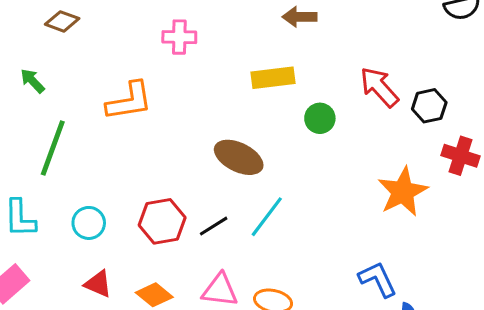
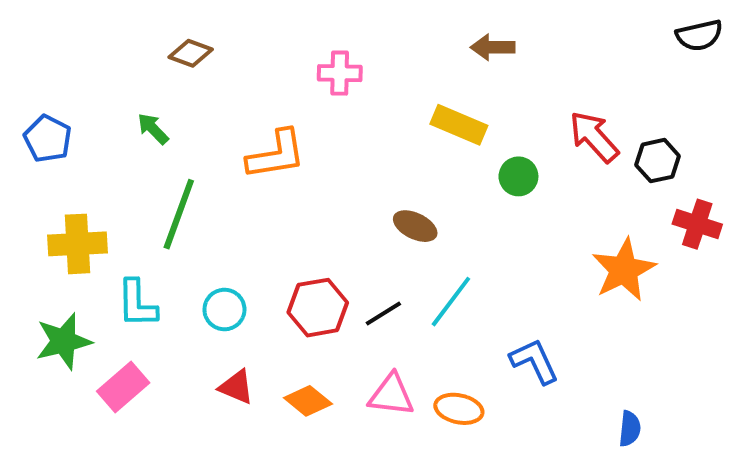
yellow rectangle: (273, 78) -> (459, 125), turned 30
brown ellipse: (239, 157) -> (415, 226), size x0.7
blue L-shape: (378, 279) -> (534, 361), moved

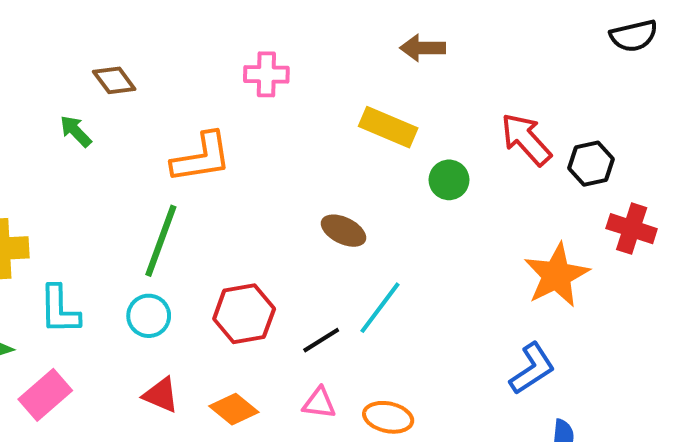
brown diamond: (191, 53) -> (114, 80), moved, turned 33
green line: (179, 214) -> (161, 241), moved
black line: (383, 313) -> (321, 340), moved
blue L-shape: (534, 361) -> (532, 369), moved, turned 82
pink triangle: (391, 395) -> (319, 403), size x0.7

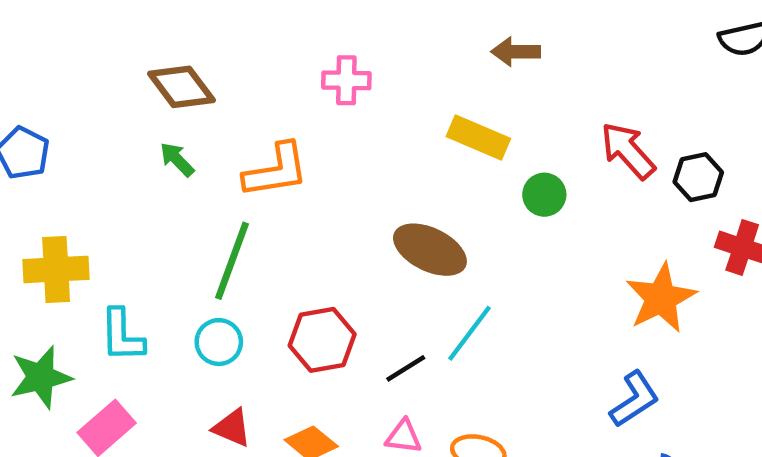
brown diamond: (114, 80) -> (181, 87), size x1.4
green arrow: (76, 131) -> (177, 159), moved
brown ellipse: (343, 231) -> (430, 250), size x1.5

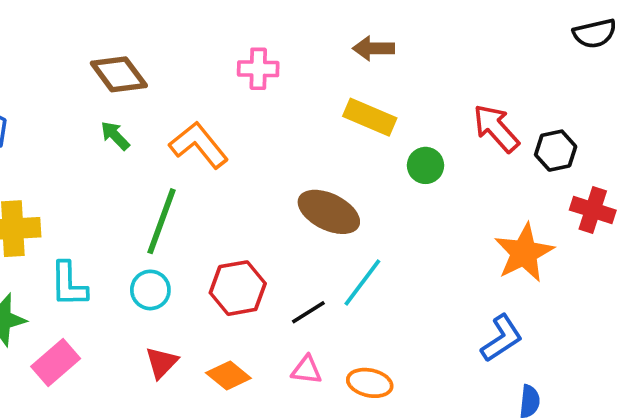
brown arrow: (516, 52) -> (373, 48), moved
orange L-shape: (276, 170) -> (199, 145), turned -120
red triangle: (232, 428) -> (162, 362), turned 51

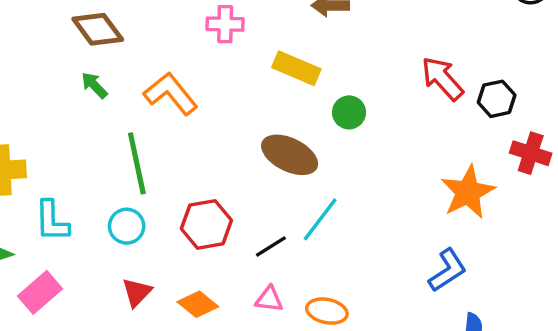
yellow rectangle: (370, 117) -> (296, 68), moved
green circle: (425, 165) -> (349, 112), moved
green line: (162, 221) -> (137, 163), turned -32

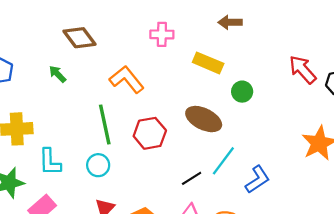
green arrow: (94, 85) -> (57, 74), moved
red hexagon: (206, 224) -> (150, 133), moved
blue L-shape: (447, 270) -> (257, 179), moved

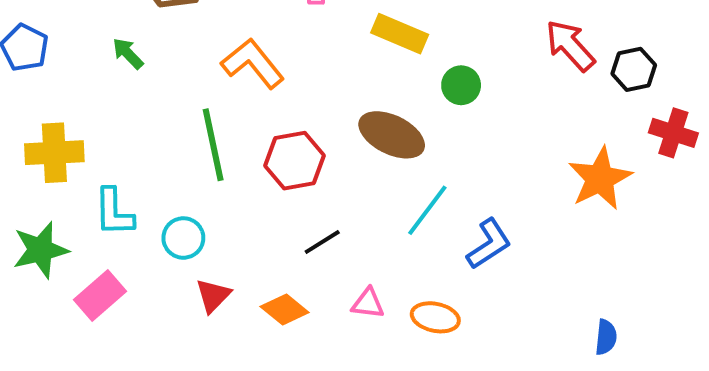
cyan circle: (98, 165) -> (183, 238), moved
black line: (192, 178) -> (322, 242), moved

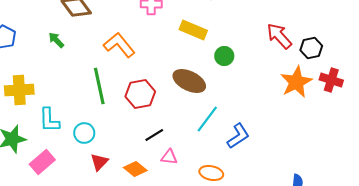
orange star: (600, 178) -> (296, 82), moved
pink triangle: (368, 303) -> (169, 157), moved

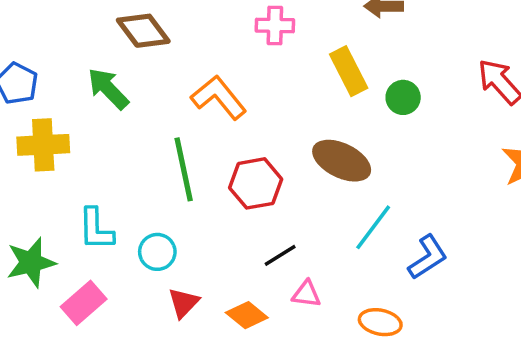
yellow rectangle: (193, 30) -> (349, 71), turned 40
green arrow: (56, 40) -> (108, 89), size x1.5
green circle: (224, 56) -> (403, 97), moved
yellow cross: (19, 90) -> (43, 145), moved

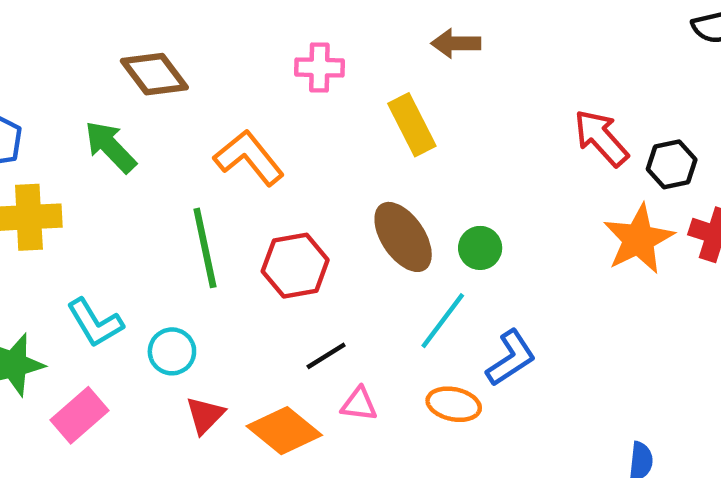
green circle: (403, 97) -> (480, 248), moved
brown ellipse: (342, 161) -> (403, 237), turned 30
cyan L-shape: (96, 229) -> (95, 323), turned -30
orange diamond: (247, 315) -> (284, 431), size x1.4
orange ellipse: (380, 322) -> (454, 404), moved

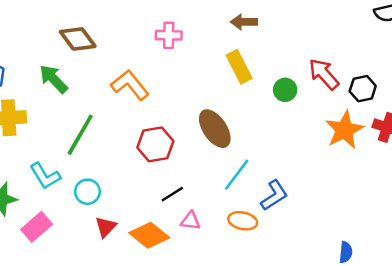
yellow rectangle: (412, 125) -> (239, 67), moved
green line: (205, 248) -> (80, 135), moved, turned 42
green circle: (480, 248) -> (285, 90), moved

